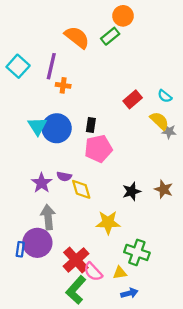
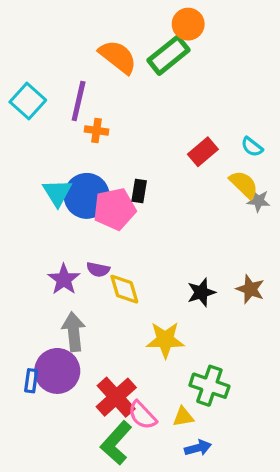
green rectangle: (110, 36) -> (169, 55), size x1.4
pink pentagon: (98, 149) -> (115, 209), moved

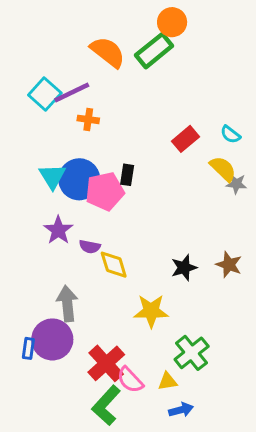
cyan square: (28, 101) -> (45, 94), moved
purple line: (79, 101) -> (72, 93), turned 51
purple star: (64, 279) -> (58, 230), moved
green cross: (209, 386) -> (192, 353), turned 32

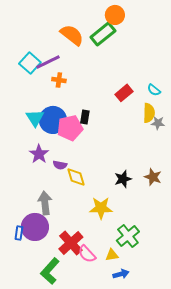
yellow semicircle: (223, 169) -> (149, 113), turned 48
green L-shape: (106, 405) -> (50, 271), moved

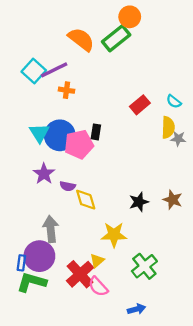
yellow triangle: (112, 255) -> (97, 261), moved, turned -32
green L-shape: (50, 271) -> (32, 282), moved, turned 64

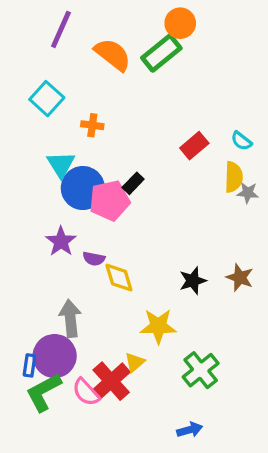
purple line: (54, 70) -> (61, 29), moved, turned -40
black rectangle: (96, 132) -> (133, 183), turned 35
cyan triangle: (39, 133) -> (61, 164), moved
green L-shape: (32, 282) -> (44, 392), turned -44
pink semicircle: (98, 287) -> (86, 392), moved

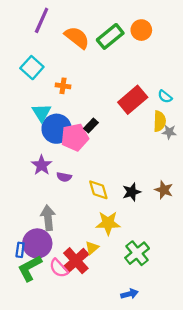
orange circle: (180, 23) -> (141, 30), moved
red rectangle: (194, 146) -> (133, 100), size x1.5
yellow diamond: (119, 278) -> (98, 190), moved

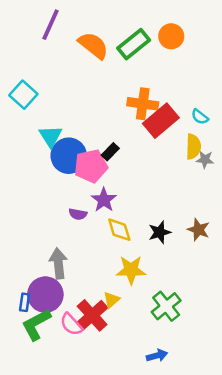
cyan square: (32, 68) -> (23, 95), moved
orange cross: (63, 86) -> (143, 104), moved, size x1.6
purple star: (42, 165) -> (104, 200), moved

